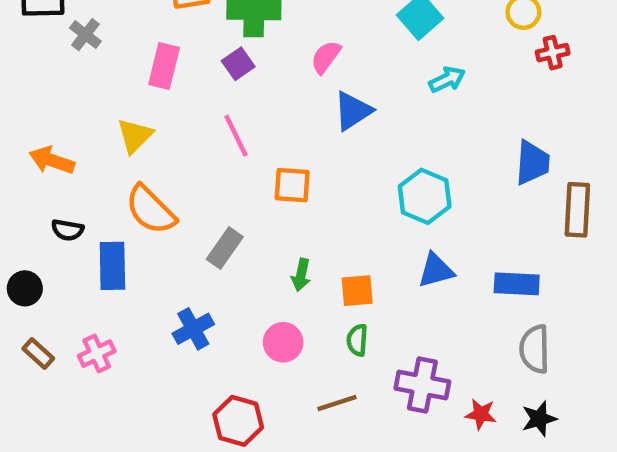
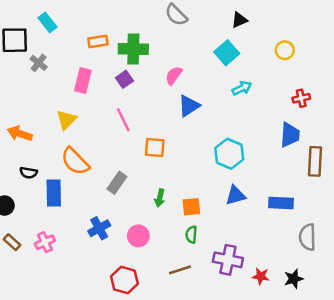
red cross: (553, 53) -> (301, 98), moved
pink circle: (283, 342) -> (138, 236), moved
gray semicircle: (535, 349) -> (308, 237), moved

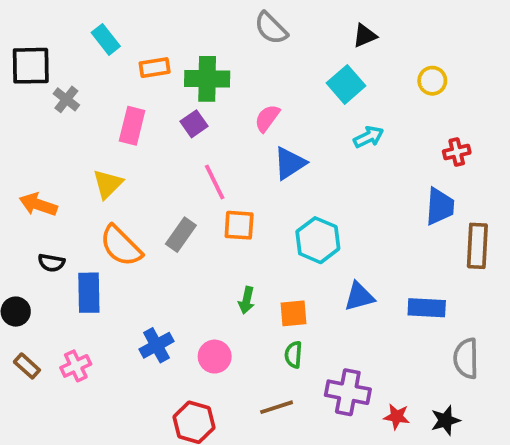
cyan rectangle: (47, 22) -> (106, 39), moved
pink line: (123, 120) -> (215, 182), moved
cyan hexagon: (229, 154) -> (318, 240), moved
gray rectangle: (117, 183) -> (181, 235), moved

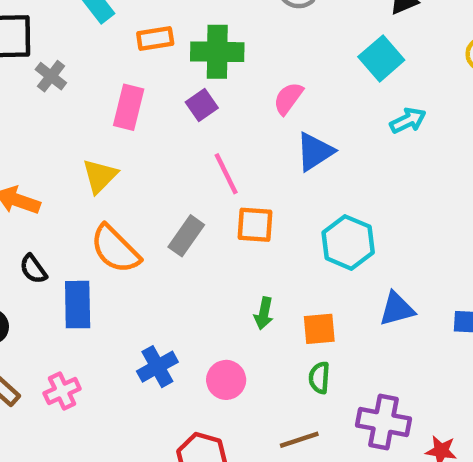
black semicircle: (51, 263) -> (33, 269), turned 44

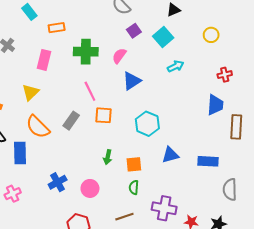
green cross: (217, 52) -> (86, 52), moved
purple square: (202, 105) -> (134, 31), moved

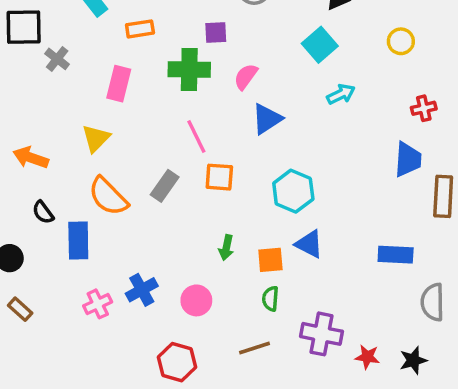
purple square: (134, 31) -> (216, 32), moved, turned 32
blue triangle: (170, 155) -> (309, 244), moved, turned 42
pink cross: (13, 194) -> (98, 304), moved

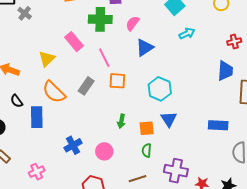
pink rectangle: (119, 84) -> (74, 42), moved, turned -54
blue triangle: (309, 244) -> (169, 119), turned 30
pink cross: (98, 304) -> (37, 172), moved

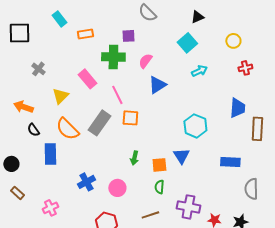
gray cross: (25, 13) -> (38, 69), moved
red cross: (234, 42) -> (245, 68), moved
gray rectangle: (86, 86) -> (99, 123), size x1.4
cyan hexagon: (160, 89) -> (195, 126), moved
black semicircle: (17, 101) -> (33, 130), moved

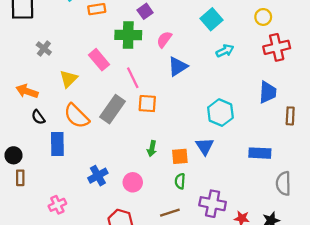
purple square: (128, 36) -> (145, 11), turned -32
red cross: (245, 68) -> (277, 47), size x1.6
brown rectangle: (257, 129) -> (290, 116), size x0.7
brown rectangle: (17, 193) -> (20, 178), moved, turned 48

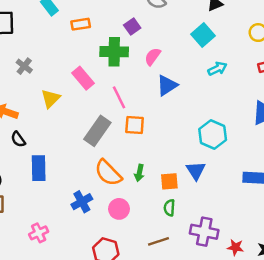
orange semicircle: (76, 116) -> (108, 173), moved

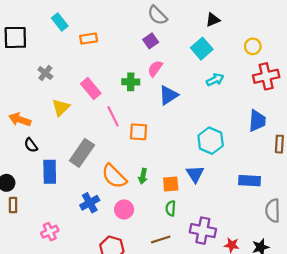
purple square: (132, 27) -> (151, 41), moved
green cross: (114, 52) -> (131, 82), moved, size x0.7
gray cross: (24, 66) -> (45, 73), moved
pink line: (119, 97) -> (113, 116), moved
gray rectangle: (97, 131) -> (82, 153), moved

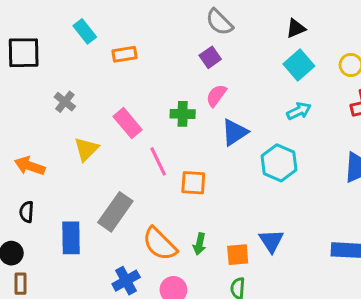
cyan square: (202, 49) -> (299, 65), moved
cyan hexagon: (211, 141) -> (279, 163), moved
black semicircle: (31, 145) -> (27, 212), moved, turned 40

